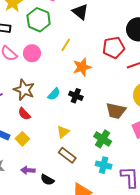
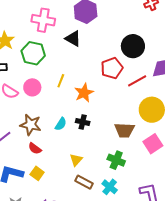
yellow line: (66, 45) -> (61, 81), moved
cyan cross: (104, 165) -> (110, 187), moved, turned 35

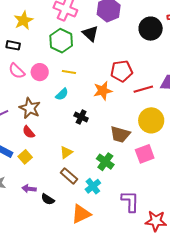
black circle: (133, 46) -> (151, 29), moved
green hexagon: (33, 53) -> (61, 41), moved
yellow line: (61, 81) -> (69, 72), turned 64
orange star: (84, 93) -> (103, 91), moved
cyan semicircle: (61, 124) -> (62, 94), moved

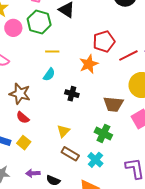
pink circle: (40, 72) -> (13, 28), moved

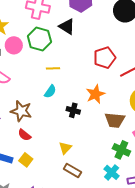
orange star: (89, 64) -> (95, 94), moved
green cross: (103, 134) -> (121, 150), moved
cyan cross: (95, 160) -> (112, 172), moved

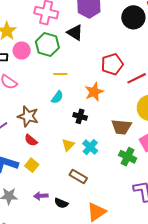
orange star: (95, 94) -> (94, 92), moved
yellow triangle: (65, 148) -> (68, 145), moved
cyan cross: (112, 172) -> (90, 147), moved

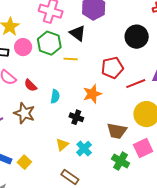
black circle: (133, 17) -> (137, 37), moved
yellow line: (60, 74) -> (71, 59), moved
cyan semicircle: (57, 97) -> (55, 96), turned -32
red semicircle: (31, 140) -> (31, 85), moved

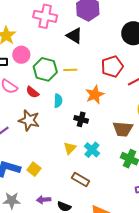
green hexagon: (49, 43) -> (45, 69), moved
yellow line: (71, 59) -> (70, 70), moved

